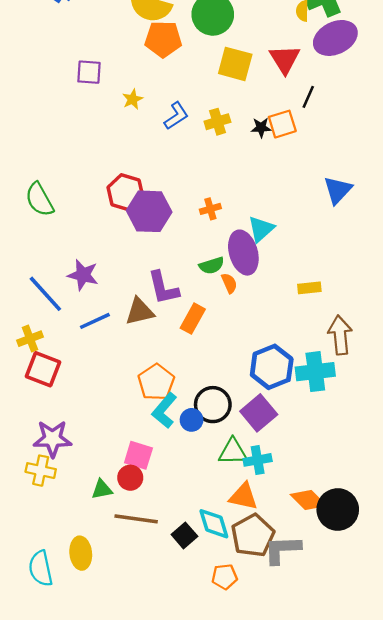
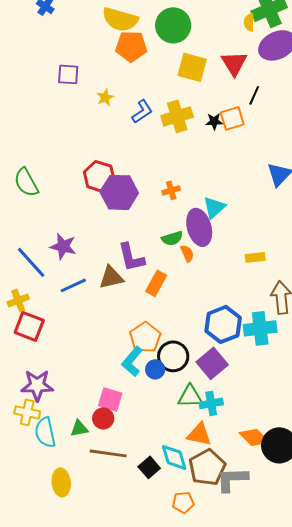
yellow cross: (217, 122) -> (177, 116), size x1.4
orange pentagon: (156, 382) -> (145, 337), moved
cyan semicircle: (41, 568) -> (45, 432), moved

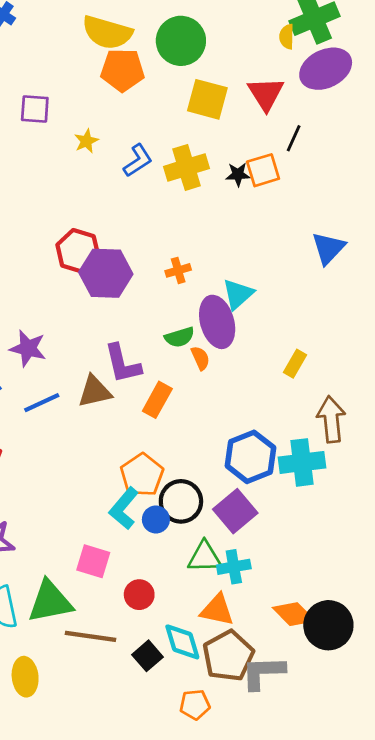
yellow rectangle: (255, 257) -> (295, 364), turned -54
red circle: (103, 418) -> (139, 595), moved
green triangle: (79, 428) -> (50, 602), size x1.8

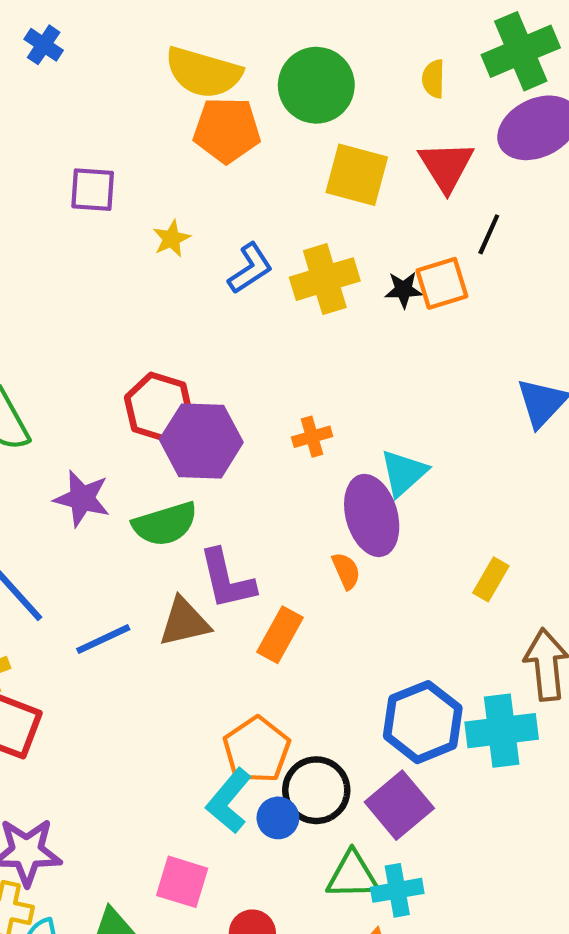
yellow semicircle: (287, 37) -> (433, 79), moved
green semicircle: (180, 337) -> (165, 524), moved, size x1.4
purple star: (28, 348) -> (82, 498), moved

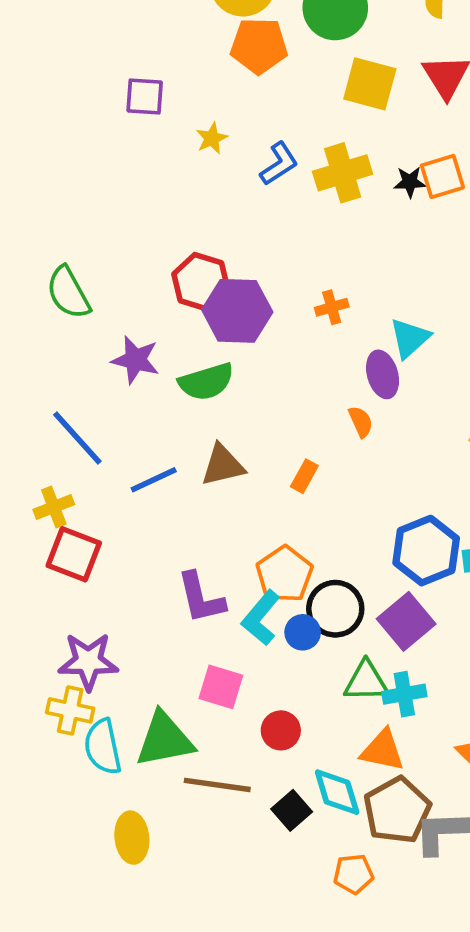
purple ellipse: (372, 515) -> (383, 374), size x0.7
purple L-shape: (227, 579) -> (201, 598), moved
orange rectangle: (280, 635) -> (304, 476), size x0.7

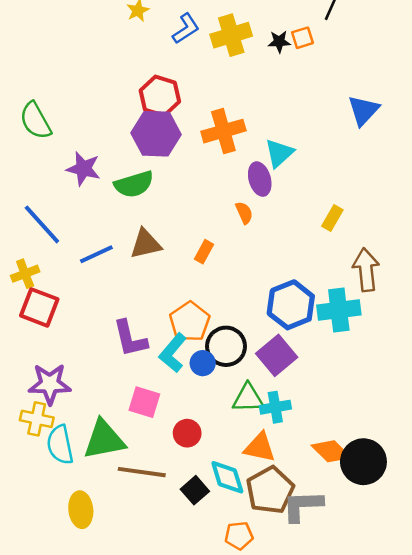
orange square: (442, 176) -> (303, 38), size x0.7
red hexagon: (201, 282) -> (160, 96), moved
orange cross: (332, 307) -> (223, 131), size x1.8

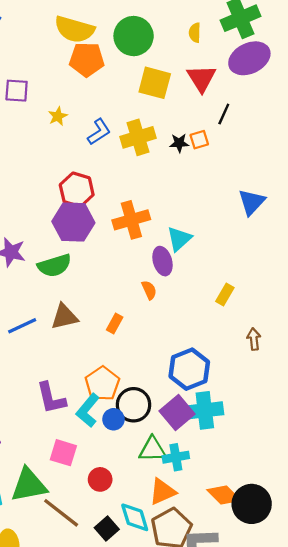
brown arrow: (366, 270) -> (254, 339), size x0.6
cyan cross: (339, 310) -> (205, 410), moved
orange triangle: (260, 447) -> (162, 492), turned -36
brown line: (142, 472) -> (61, 513), turned 30

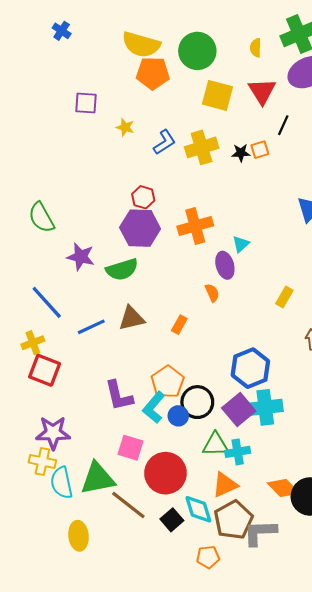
yellow star: (58, 116) -> (125, 127), turned -30
red hexagon: (77, 190) -> (143, 197), size x0.7
cyan triangle: (179, 239) -> (241, 244), size x0.7
red circle: (100, 479) -> (166, 473), size x1.8

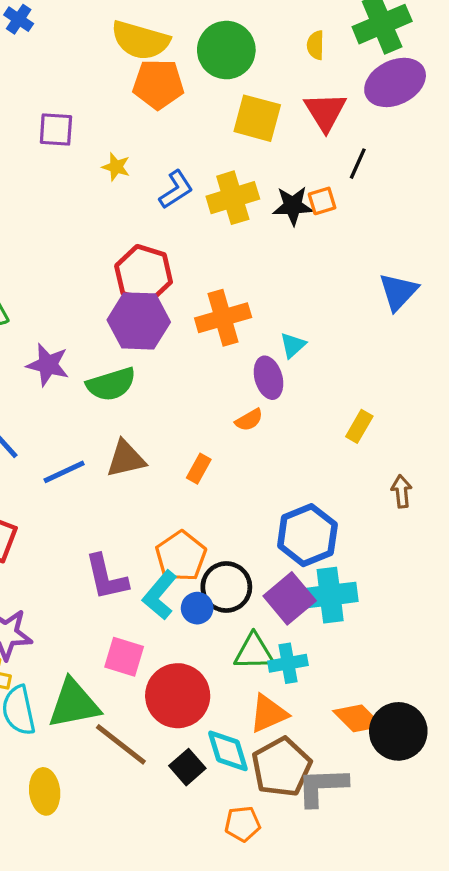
black star: (241, 153) -> (293, 206), size x1.4
red hexagon: (143, 197) -> (144, 274), size x1.6
orange semicircle: (212, 293) -> (249, 420), turned 84

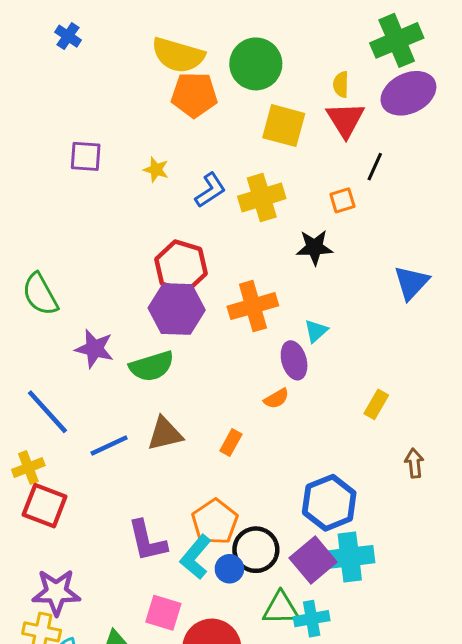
yellow semicircle: (316, 45) -> (341, 84), moved
purple square: (56, 130) -> (86, 156), moved
black star: (293, 206) -> (315, 247), moved

